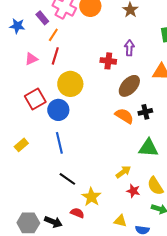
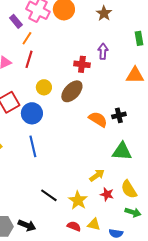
yellow circle: (70, 84) -> (44, 87), size x0.6
brown ellipse: (129, 86) -> (72, 91), moved
black line: (67, 179) -> (49, 195), moved
yellow star: (91, 197) -> (78, 200), moved
red semicircle: (77, 213) -> (74, 226), moved

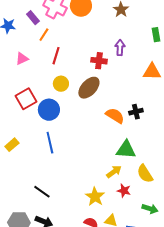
red line: (29, 59) -> (56, 56), moved
green triangle: (122, 151) -> (126, 150), moved
yellow semicircle: (129, 189) -> (145, 174), moved
black line: (49, 195) -> (42, 192), moved

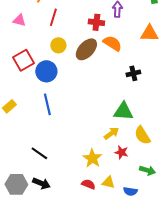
pink triangle: (22, 59) -> (19, 20), turned 40
orange semicircle: (115, 116) -> (112, 43), moved

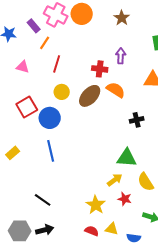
black arrow: (41, 183) -> (45, 230), turned -36

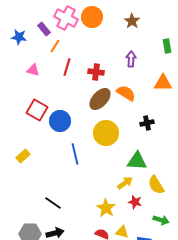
red cross: (100, 69) -> (96, 72), moved
yellow circle: (62, 92) -> (106, 133), moved, size x1.6
red square: (27, 107) -> (37, 110), turned -30
blue line: (51, 151) -> (75, 154), moved

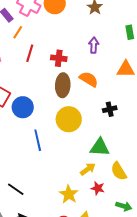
brown ellipse: (100, 99) -> (63, 85), turned -40

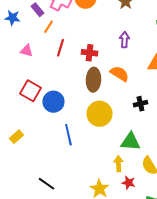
yellow arrow: (88, 169) -> (118, 164), turned -56

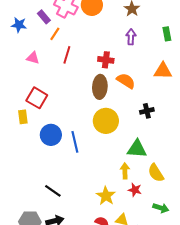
purple arrow: (124, 40) -> (131, 37), moved
red cross: (89, 53) -> (106, 60), moved
blue circle: (53, 102) -> (51, 135), moved
yellow rectangle: (16, 137) -> (23, 117), moved, turned -56

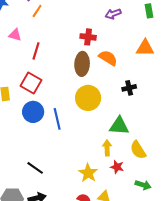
purple arrow: (131, 37) -> (113, 14), turned -112
red line: (67, 55) -> (36, 51), moved
red square: (37, 98) -> (31, 83), moved

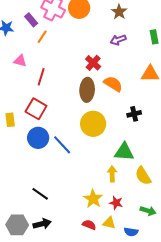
red cross: (88, 37) -> (93, 63), turned 35
blue line: (57, 119) -> (62, 145), turned -30
red star: (117, 167) -> (116, 203), moved

